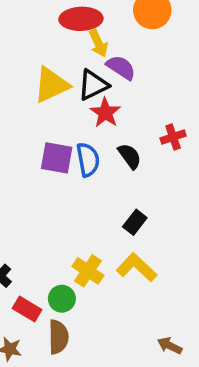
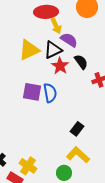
black semicircle: (130, 156) -> (81, 62), moved
yellow cross: (88, 271) -> (28, 166), moved
green circle: (62, 299) -> (64, 173), moved

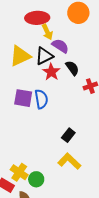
green circle: (64, 173) -> (36, 179), moved

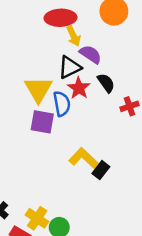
yellow triangle: (20, 56) -> (38, 89), moved, turned -35
blue semicircle: (41, 99) -> (62, 104), moved
yellow L-shape: (69, 161) -> (84, 158), moved

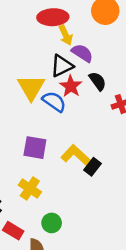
blue semicircle: (62, 104) -> (54, 102), turned -45
purple square: (42, 122) -> (35, 148), moved
yellow cross: (37, 218) -> (30, 188), moved

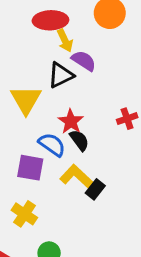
black semicircle: (98, 81) -> (79, 140), moved
red star: (71, 86) -> (71, 121), moved
blue semicircle: (54, 102) -> (52, 145), moved

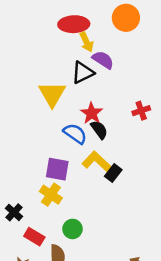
purple square: (30, 168) -> (57, 169), moved

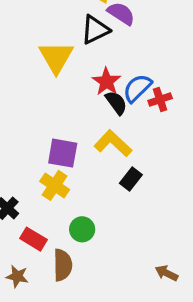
red cross: (141, 111) -> (160, 99), moved
blue semicircle: (75, 134) -> (137, 88), moved, turned -80
black rectangle: (113, 173) -> (131, 179), moved

